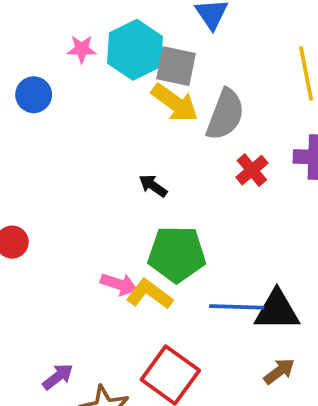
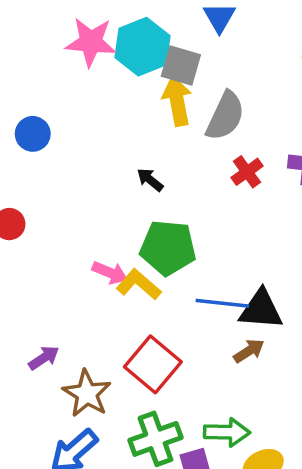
pink star: (82, 49) -> (91, 42), size x1.8
blue circle: (34, 95) -> (33, 134), moved
yellow arrow: (175, 103) -> (177, 101), turned -141
brown arrow: (279, 371) -> (249, 351), moved

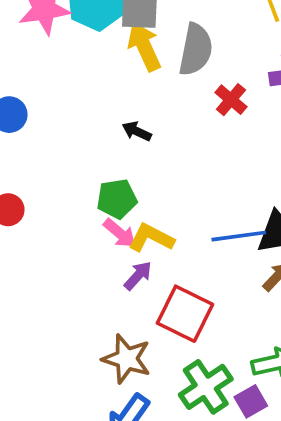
green pentagon: (168, 248) -> (117, 199), moved, size x0.7
pink arrow: (110, 273) -> (120, 233), turned 32
purple arrow: (44, 358) -> (138, 276), moved

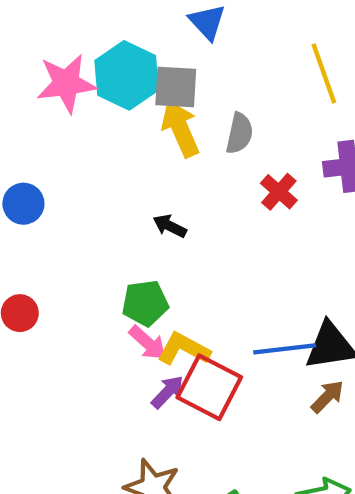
gray semicircle: (196, 50) -> (239, 133), size x0.7
red square: (185, 314) -> (209, 387), moved

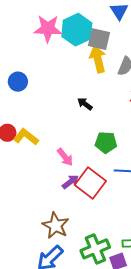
green pentagon: (145, 303) -> (106, 142), moved
yellow L-shape: (184, 349) -> (26, 137), moved

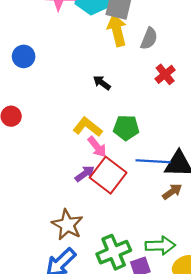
yellow L-shape: (26, 137) -> (88, 127), moved
pink arrow: (65, 157) -> (97, 147), moved

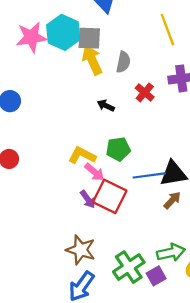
black arrow: (102, 83) -> (106, 106), moved
purple arrow: (85, 174) -> (88, 199), turned 102

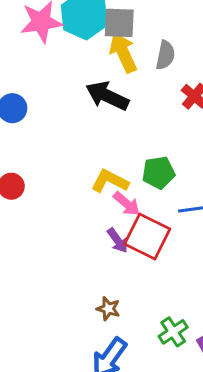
black arrow: (106, 106) -> (107, 96), moved, size x1.8
brown star: (81, 250) -> (108, 309), size x0.6
green cross: (129, 267) -> (173, 332), size x0.7

